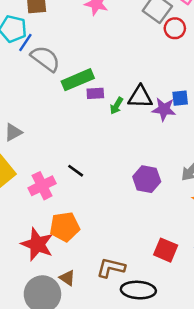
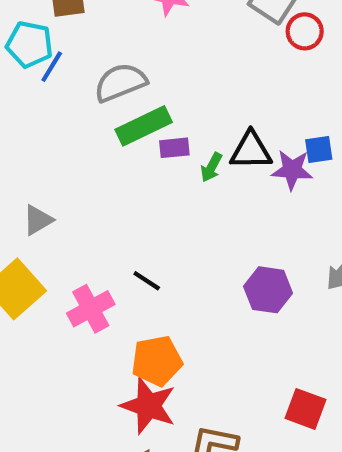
gray semicircle: (45, 59) -> (120, 82), moved, turned -56
orange pentagon: (65, 227) -> (157, 361), moved
red star: (37, 244) -> (148, 406), moved

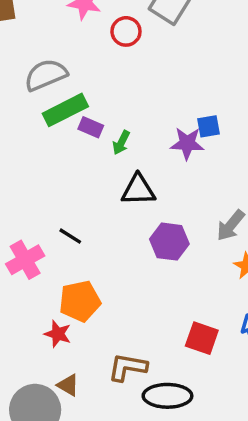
red circle: (305, 31) -> (126, 31), moved
purple rectangle: (174, 148) -> (91, 127), turned 30
black triangle: (251, 151) -> (138, 190), moved
red star: (148, 406) -> (58, 334), moved, size x0.6

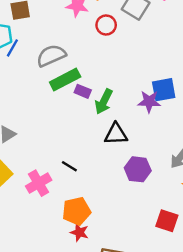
blue square: (209, 126) -> (164, 90), size x1.5
green arrow: (121, 143) -> (104, 102), size x1.5
red star: (58, 334) -> (79, 232), moved
red square: (202, 338) -> (167, 221), moved

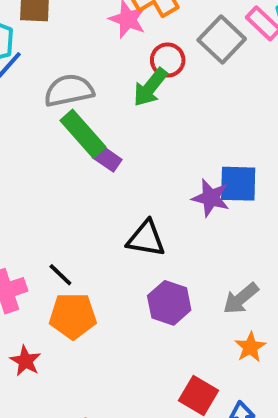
green rectangle: (65, 80) -> (83, 134), turned 64
green arrow: (104, 102) -> (150, 87), moved
orange pentagon: (77, 211) -> (73, 316), moved
red star: (79, 232) -> (25, 361), moved

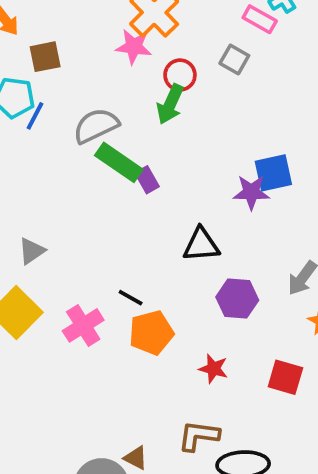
gray square: (222, 40) -> (234, 60), moved, size x0.7
purple rectangle: (107, 159) -> (147, 180), turned 40
red star: (25, 361) -> (213, 369), moved

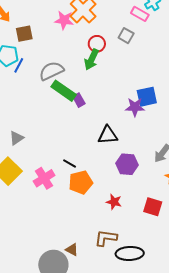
pink star: (134, 47) -> (64, 20), moved

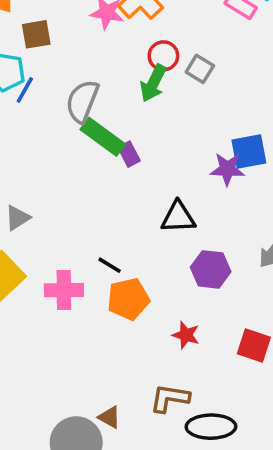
gray square: (126, 36) -> (200, 69), moved
gray semicircle: (51, 71) -> (82, 101), turned -45
pink cross: (44, 178) -> (64, 290), turned 30

